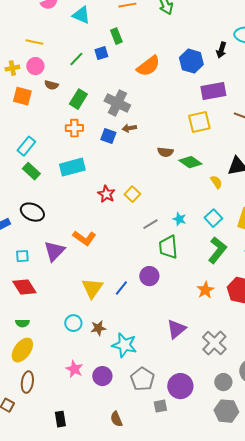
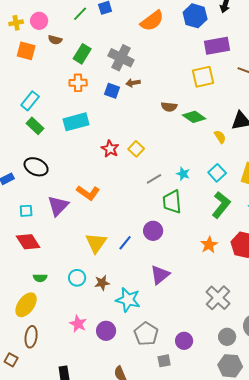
green semicircle: (22, 323) -> (40, 278), moved
purple triangle: (176, 329) -> (160, 275), moved
purple circle: (180, 386) -> (184, 341), size x0.7

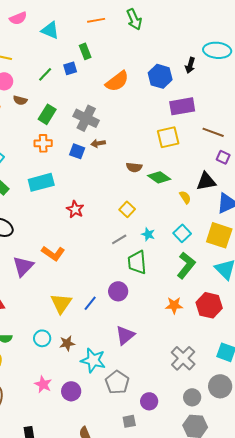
yellow square: (136, 149) -> (127, 209), moved
orange star: (209, 245) -> (174, 305), turned 30
gray pentagon: (146, 334) -> (117, 382), moved

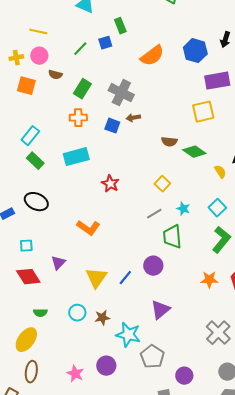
purple triangle: (23, 266) -> (58, 263), moved, size x0.7
pink star: (43, 384) -> (75, 374), moved

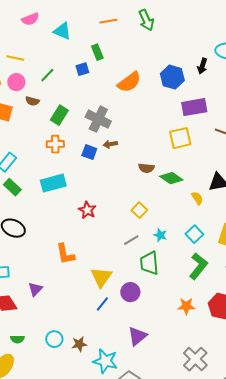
green line: (80, 49) -> (47, 75), moved
orange L-shape: (88, 228) -> (65, 254), turned 45
yellow triangle: (96, 278) -> (101, 277), moved

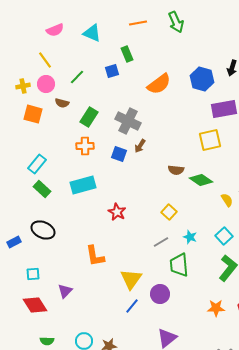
pink semicircle: (30, 19) -> (55, 30), moved
yellow line: (15, 58) -> (45, 60), turned 42
brown arrow: (110, 144) -> (140, 146), turned -48

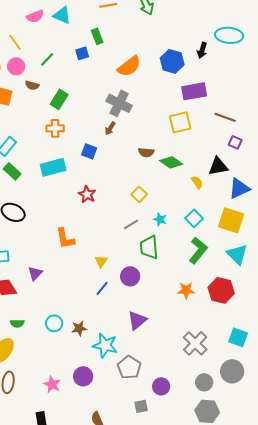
pink semicircle: (55, 30) -> (35, 16), moved
gray cross: (128, 121) -> (119, 103), moved
blue square: (119, 154) -> (89, 151), moved
yellow triangle: (131, 279) -> (101, 261), size x0.6

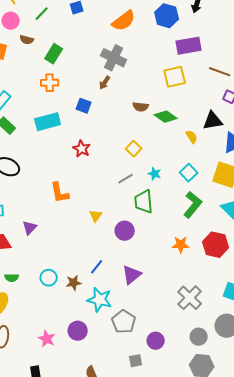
blue line: (102, 288) -> (97, 267), moved

